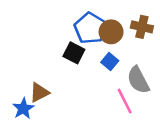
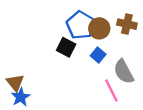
brown triangle: (39, 92) -> (15, 83), moved, turned -42

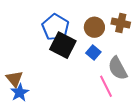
blue pentagon: (80, 25) -> (55, 27), moved
black square: (66, 47) -> (63, 45), size x1.4

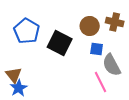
blue pentagon: (55, 27) -> (27, 31), moved
blue square: (93, 52) -> (97, 49), moved, turned -32

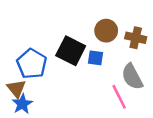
brown cross: (115, 22) -> (136, 38), moved
blue pentagon: (27, 31) -> (32, 64), moved
blue square: (97, 49) -> (96, 58), moved

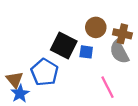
blue pentagon: (32, 64) -> (45, 72), moved
gray semicircle: (132, 77) -> (119, 52), moved

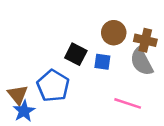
black square: (64, 46) -> (76, 54), size x0.7
pink line: (108, 87) -> (128, 103), turned -45

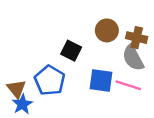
blue square: (102, 62) -> (101, 80), moved, size x1.5
pink line: (128, 103) -> (128, 85), moved

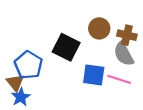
black square: (71, 51) -> (66, 47), size x1.4
blue pentagon: (50, 80) -> (28, 65), moved

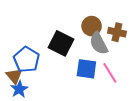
gray semicircle: (124, 54) -> (99, 43), moved
pink line: (119, 79) -> (110, 73), turned 40

